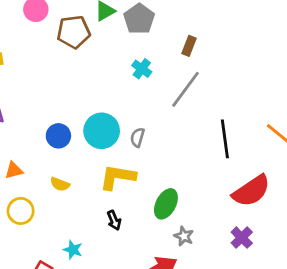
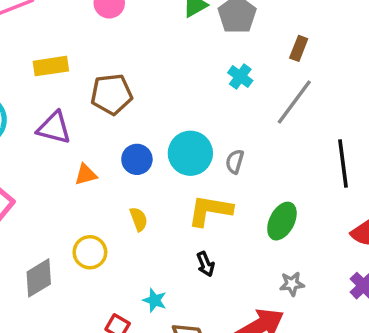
brown pentagon: (74, 32) -> (112, 94), moved
orange triangle: (14, 170) -> (86, 175), moved
yellow semicircle: (60, 184) -> (139, 219), turned -132
green ellipse: (166, 204) -> (282, 221), moved
gray star: (184, 236) -> (292, 284), turned -30

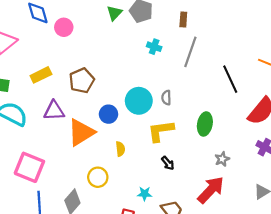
orange triangle: (86, 175) -> (81, 132), size x2.0
yellow semicircle: (139, 219) -> (120, 149), turned 32

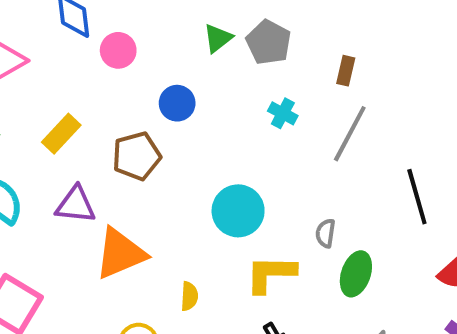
yellow rectangle: (41, 75) -> (61, 134), turned -30
gray semicircle: (166, 98) -> (325, 233), moved
blue circle: (108, 114) -> (177, 103), moved

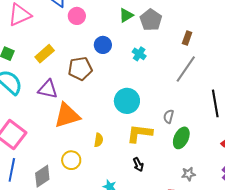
cyan cross: (283, 113) -> (139, 54), moved

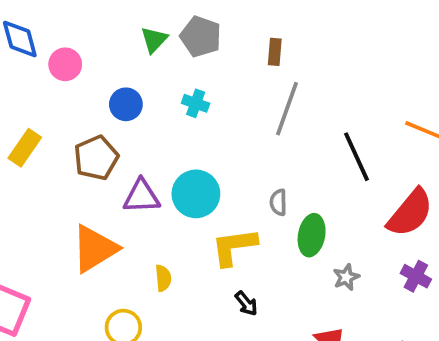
purple triangle: (48, 89) -> (142, 196), moved
gray star: (188, 174) -> (346, 277), moved

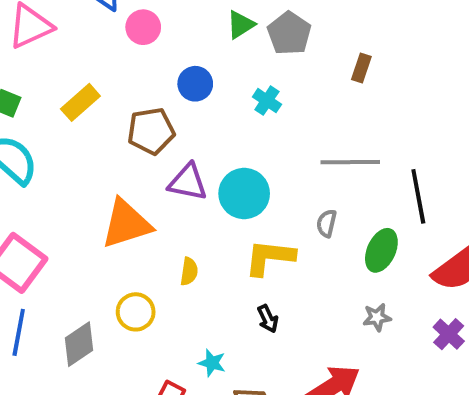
gray line: (287, 109) -> (350, 162), moved, turned 56
green ellipse: (312, 235) -> (381, 250), moved

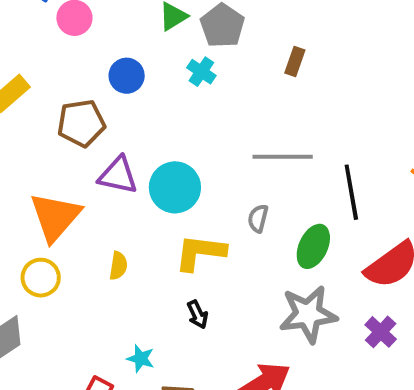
cyan cross: (267, 101) -> (201, 72), moved
orange triangle: (126, 224) -> (55, 217), turned -32
yellow circle: (136, 312) -> (41, 278), moved
gray star: (377, 317) -> (308, 314), size x2.0

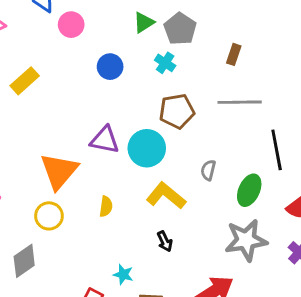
brown pentagon: (81, 123) -> (177, 111), moved
gray line: (283, 157) -> (240, 102), moved
yellow L-shape: (200, 252) -> (166, 196), turned 33

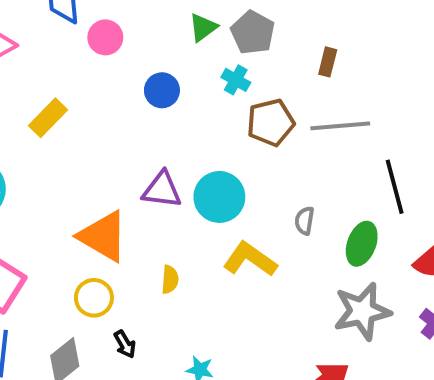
brown pentagon: (177, 111) -> (271, 122), moved
orange triangle: (59, 171) -> (103, 236), turned -36
black arrow: (165, 241) -> (125, 344), moved

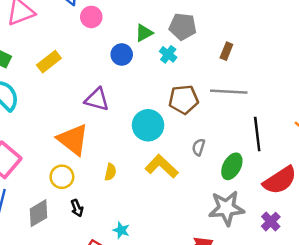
green triangle: (203, 27) -> (144, 33), moved
gray pentagon: (253, 33) -> (183, 27), turned -30
brown pentagon: (271, 122) -> (184, 100), moved
purple triangle: (162, 190) -> (97, 99), moved

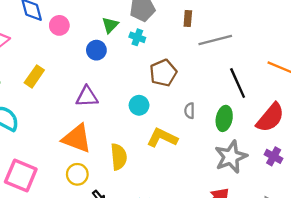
gray line: (229, 92) -> (215, 40), moved
cyan circle: (148, 125) -> (139, 105), size x0.7
yellow semicircle: (110, 172) -> (119, 157), size x1.6

